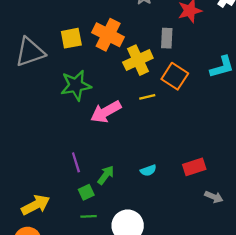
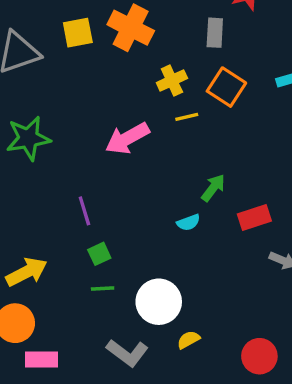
yellow cross: (138, 60) -> (172, 81), moved, size x0.7
green star: (76, 85) -> (28, 138), moved
green arrow: (106, 175) -> (213, 188), moved

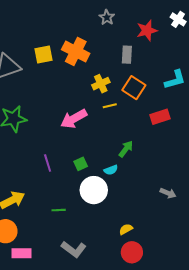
red rectangle: (254, 218) -> (160, 117), moved
green square: (99, 254) -> (81, 164), moved
white circle: (159, 302) -> (94, 190), moved
yellow semicircle: (188, 340) -> (126, 229), moved
red circle: (259, 356) -> (132, 252), moved

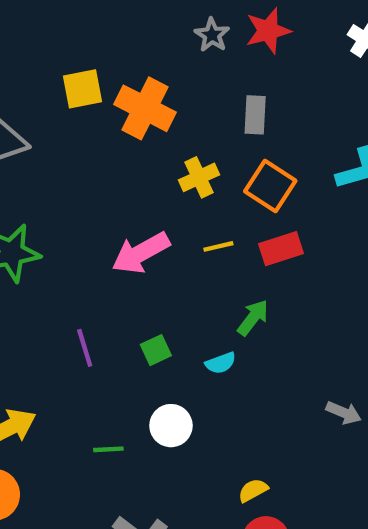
red star: (147, 30) -> (268, 31), moved
yellow square: (44, 55) -> (82, 89), moved
yellow line: (110, 106) -> (218, 246), moved
red rectangle: (160, 117) -> (281, 249), moved
white circle: (94, 190) -> (171, 426), moved, size x0.7

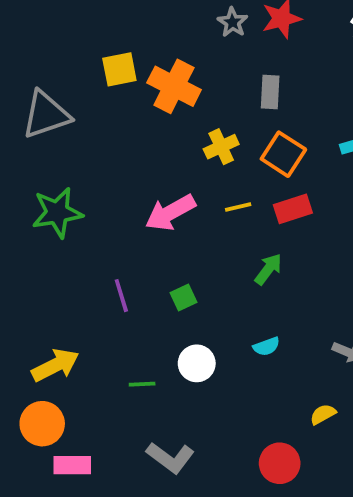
cyan semicircle: (221, 363) -> (266, 346), moved
yellow semicircle: (253, 490) -> (323, 414), moved

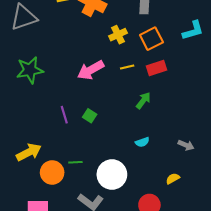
orange square: (283, 154) -> (151, 39), turned 30
green square: (184, 297) -> (90, 116), moved, turned -32
white circle: (197, 363) -> (112, 175), moved, size x1.5
orange circle: (42, 424) -> (52, 172), moved

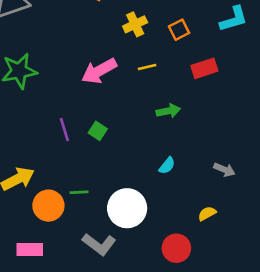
orange square: (151, 39) -> (179, 30), size x0.7
red rectangle: (157, 68) -> (204, 68), moved
green arrow: (143, 101) -> (168, 111), turned 42
cyan semicircle: (142, 142) -> (167, 166), turned -32

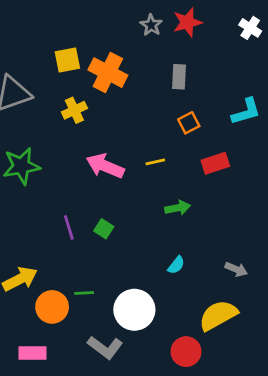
yellow cross: (135, 24) -> (74, 110), moved
pink arrow: (99, 71) -> (105, 166), turned 52
yellow semicircle: (207, 214) -> (218, 315), size x2.0

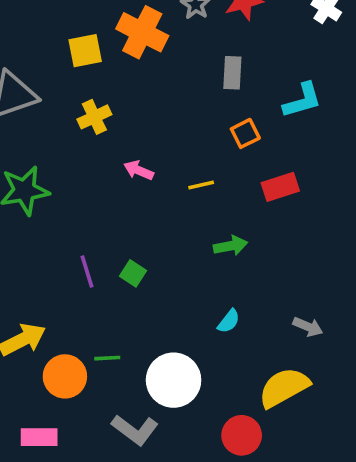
orange cross: (108, 73) -> (142, 32), moved
cyan L-shape: (246, 112) -> (302, 100), moved
pink arrow: (105, 166) -> (139, 170), moved, size x0.6

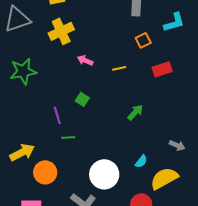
yellow cross: (94, 117) -> (61, 31), size x1.4
green arrow: (231, 246) -> (135, 112), moved, turned -36
green square: (133, 273) -> (82, 99), moved
cyan semicircle: (229, 321) -> (141, 161), moved
green line: (107, 358) -> (68, 137), moved

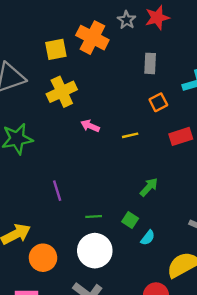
green square: (82, 99) -> (130, 220), moved
green line: (68, 137) -> (94, 216), moved
cyan semicircle: (141, 161) -> (148, 238), moved
white circle: (104, 174) -> (95, 251), moved

